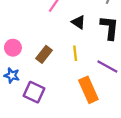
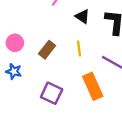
purple square: (34, 92) -> (52, 93), moved

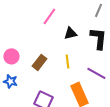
black triangle: (82, 16) -> (70, 33), turned -48

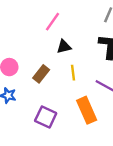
black triangle: (70, 33) -> (64, 47), moved

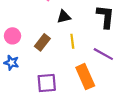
purple square: (46, 117) -> (47, 83), turned -30

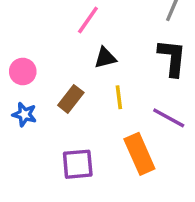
pink circle: (12, 36) -> (23, 71), moved
blue star: (11, 63) -> (24, 114), moved

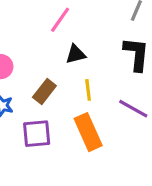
orange rectangle: (139, 154) -> (88, 132), moved
purple square: (78, 164) -> (37, 134), moved

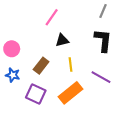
orange rectangle: (88, 132) -> (70, 93), turned 75
purple square: (37, 134) -> (36, 94), turned 30

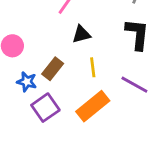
blue star: (13, 75) -> (27, 82), moved
purple square: (36, 94) -> (45, 108), turned 30

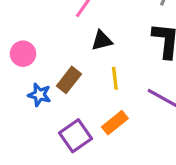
orange rectangle: (93, 106) -> (115, 123), size x0.7
purple square: (45, 108) -> (76, 136), moved

